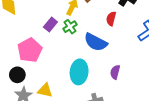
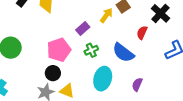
green cross: (70, 27) -> (91, 50), moved
black circle: (17, 75) -> (53, 73), moved

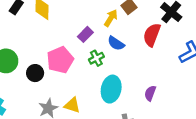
red semicircle: (142, 33) -> (152, 35), size x1.5
blue semicircle: (123, 53) -> (116, 43), moved, size x0.7
black circle: (53, 73) -> (35, 73), moved

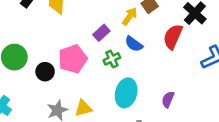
yellow triangle: (72, 105) -> (83, 108), turned -36

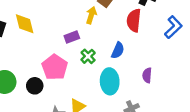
purple rectangle: (101, 33) -> (72, 37), turned 40
blue semicircle: (134, 44) -> (118, 50), moved, turned -84

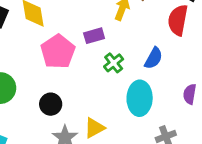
pink pentagon: (55, 67) -> (58, 52), moved
black circle: (35, 86) -> (51, 104), moved

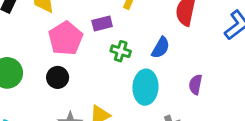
green cross: (114, 63) -> (121, 51), turned -36
black circle: (51, 104) -> (58, 77), moved

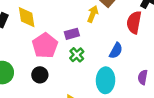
green cross: (121, 51) -> (77, 55), moved, turned 32

